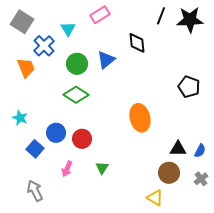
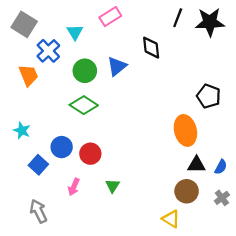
orange ellipse: (140, 118) -> (185, 130), moved

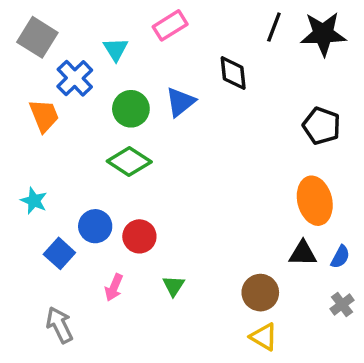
black pentagon: (209, 96) -> (322, 126), moved
orange ellipse: (185, 130) -> (315, 201), moved
brown circle: (187, 191) -> (260, 293), moved

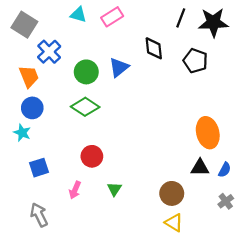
cyan triangle: (116, 49) -> (78, 15), moved, turned -42
black pentagon: (322, 126) -> (195, 61), moved
blue circle: (95, 226) -> (32, 108), moved
blue square: (59, 253) -> (39, 168), turned 30

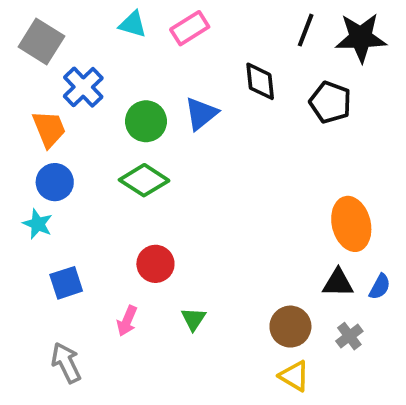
gray cross: (226, 201) -> (349, 336), moved

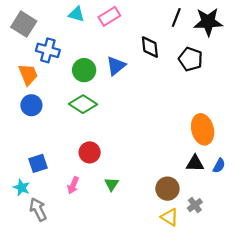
blue cross: (83, 87) -> (48, 50), turned -30
cyan star: (38, 224) -> (22, 188), moved
gray cross: (349, 336) -> (195, 205), moved

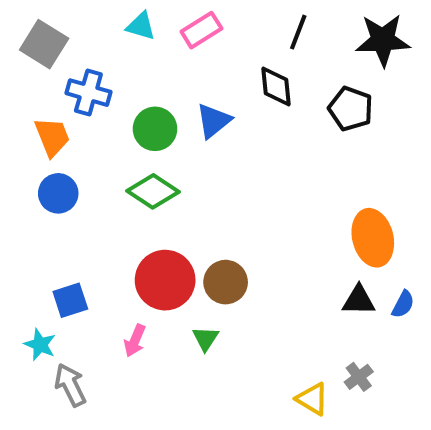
black line: (176, 17) -> (298, 32), moved
red circle: (90, 152) -> (165, 280), size x1.5
brown circle: (167, 189) -> (226, 282), moved

